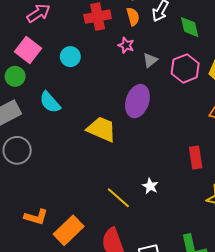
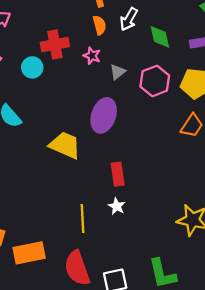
red cross: (98, 17) -> (55, 44), moved
red rectangle: (196, 157) -> (118, 174), moved
yellow line: (118, 198) -> (83, 219), turned 45
orange rectangle: (69, 230) -> (29, 253), turned 32

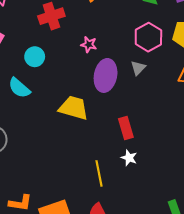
pink star: (92, 56) -> (89, 45), moved
cyan circle: (32, 67) -> (35, 57), moved
gray triangle: (118, 72) -> (138, 68), moved

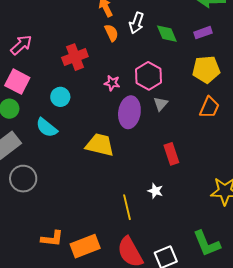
pink hexagon: (148, 37) -> (149, 76), moved
red rectangle: (126, 128) -> (171, 154), moved

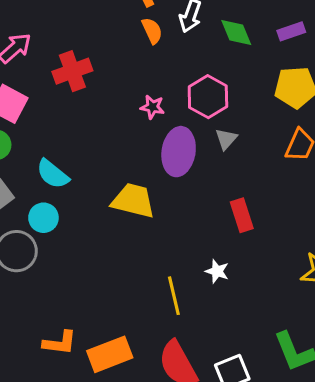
red cross: (75, 57) -> (72, 71), moved
cyan circle: (60, 97) -> (43, 218), moved

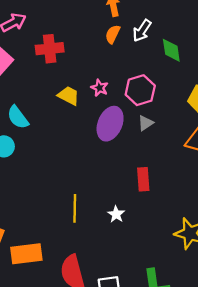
orange semicircle: (152, 31) -> (113, 34), turned -144
yellow trapezoid: (133, 201) -> (69, 96), moved, size x0.7
yellow line: (174, 296) -> (75, 208), moved

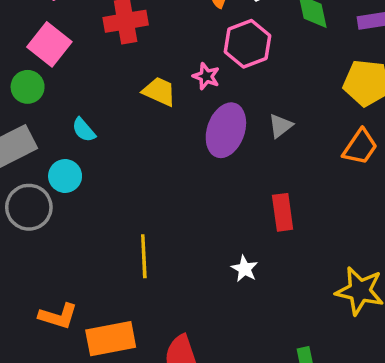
pink hexagon: (140, 90) -> (248, 44), moved
cyan semicircle: (18, 117) -> (84, 130), size x0.7
yellow line: (75, 208) -> (144, 256), moved

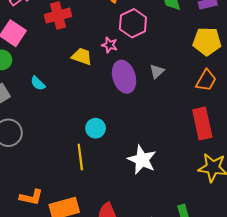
purple ellipse: (226, 130) -> (124, 77), turned -32
cyan circle: (65, 176) -> (96, 128), moved
red rectangle: (283, 212) -> (202, 124), moved, size x1.4
white star: (245, 269) -> (142, 160), size x1.8

